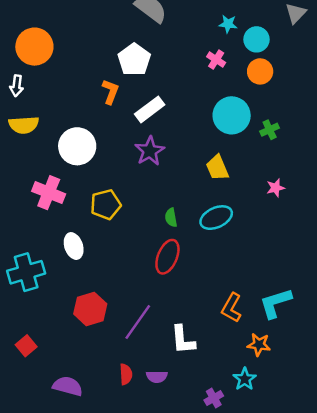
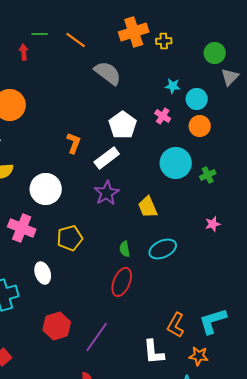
white pentagon: (134, 60) -> (123, 125), moved
yellow trapezoid: (217, 168) -> (148, 207), moved
white L-shape: (183, 340) -> (154, 352), moved

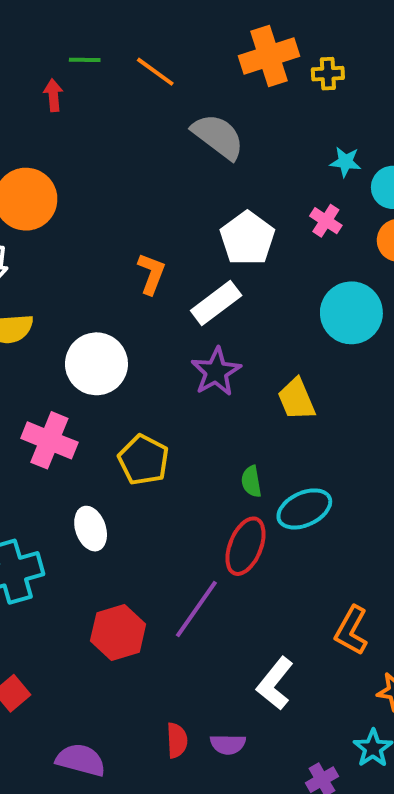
yellow pentagon: (70, 238) -> (144, 460), turned -30
cyan ellipse: (163, 249) -> (304, 509), moved
purple line: (97, 337) -> (196, 609), moved
white L-shape: (154, 352) -> (275, 683), moved, turned 44

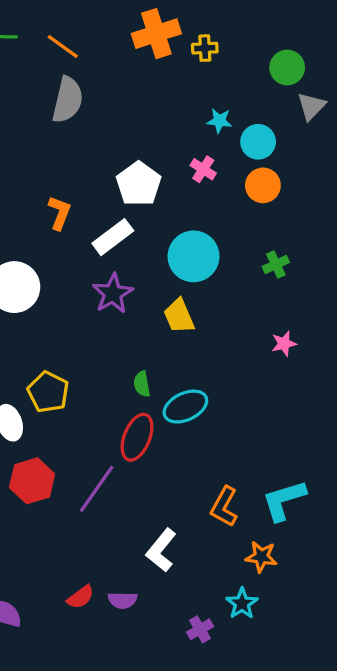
gray semicircle: (218, 136) -> (68, 100), moved, turned 66
cyan circle: (351, 313) -> (194, 256), moved
yellow pentagon: (144, 460) -> (48, 392), moved
red hexagon: (118, 632) -> (32, 481), moved
red semicircle: (177, 740) -> (80, 597), turned 56

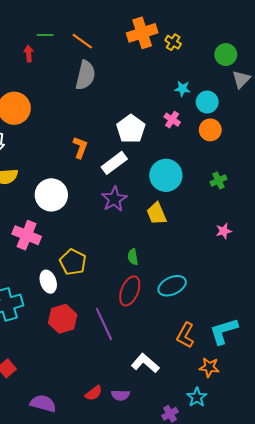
yellow cross: (205, 48) -> (173, 42), turned 35
cyan ellipse: (185, 407) -> (172, 286), moved
purple line: (97, 489) -> (104, 324), turned -60
white L-shape: (161, 550) -> (145, 363), turned 92

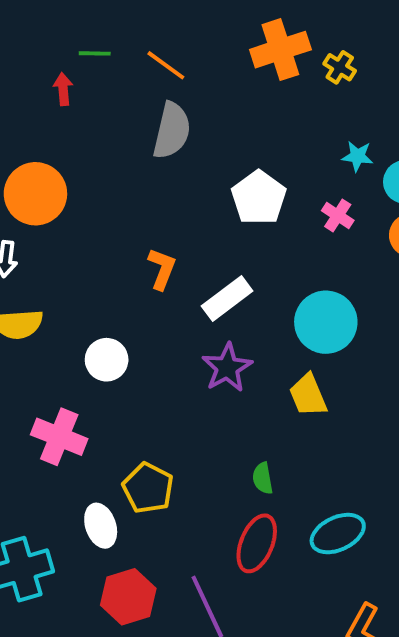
white pentagon: (131, 129) -> (259, 198), moved
white circle: (51, 195) -> (107, 360), size x0.7

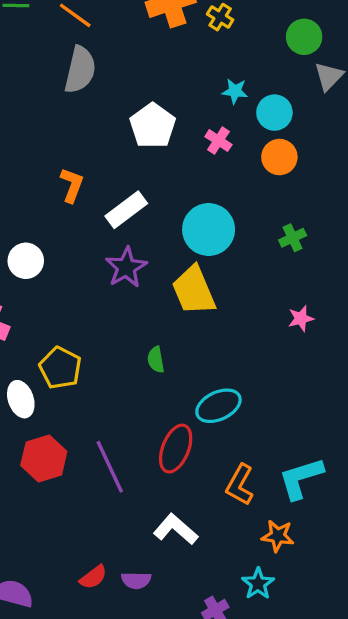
yellow trapezoid: (308, 395) -> (194, 290), size x1.4
red ellipse: (257, 543) -> (176, 449), moved

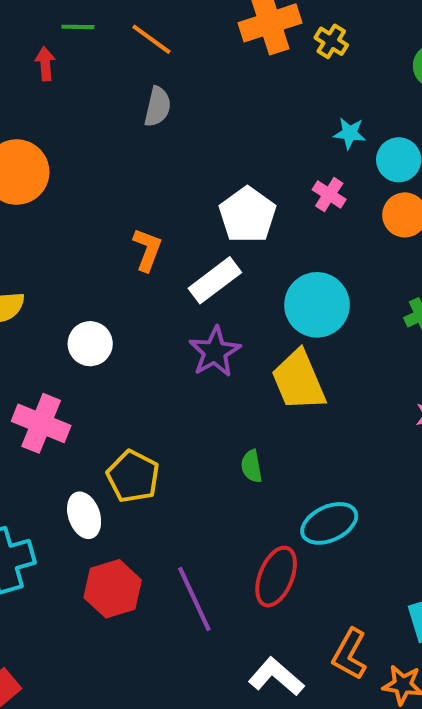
gray semicircle: (80, 70) -> (158, 107), size x0.7
white pentagon: (153, 126) -> (247, 215), moved
orange L-shape: (240, 485) -> (350, 654), moved

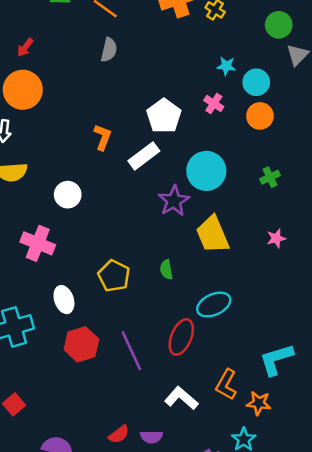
red arrow: (45, 64) -> (25, 47), moved, turned -138
purple star: (215, 352) -> (174, 201), moved
yellow trapezoid: (299, 380) -> (213, 235), moved
yellow pentagon: (133, 476) -> (114, 276), moved

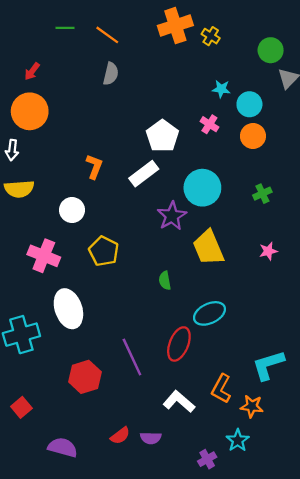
orange L-shape: (103, 137) -> (94, 167), moved
yellow pentagon: (114, 276) -> (104, 251), moved
white ellipse: (64, 300) -> (68, 309), size x1.5
red hexagon: (81, 344) -> (85, 377), moved

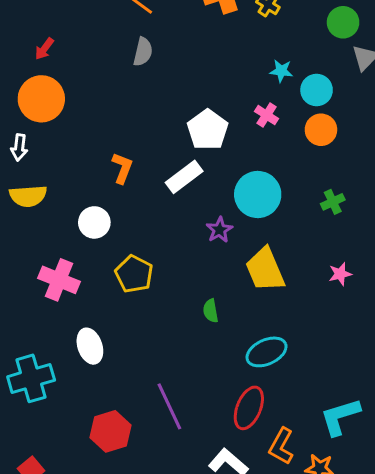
purple star: (172, 216) -> (219, 230), size x0.7
white ellipse: (68, 309) -> (90, 346), size x0.7
red ellipse: (179, 344) -> (249, 408), moved

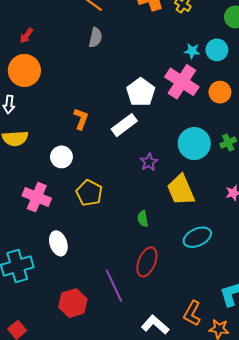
cyan circle: (317, 90) -> (217, 50), moved
pink cross: (267, 115) -> (182, 82), size x2.0
cyan circle: (258, 194) -> (194, 144), moved
cyan ellipse: (267, 352) -> (197, 237), moved
red ellipse: (249, 408) -> (147, 262), moved

